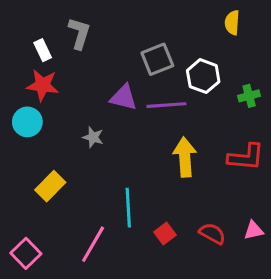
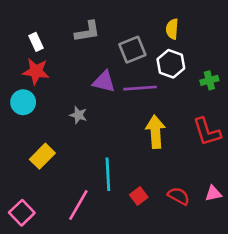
yellow semicircle: (232, 23) -> (172, 29), moved
gray L-shape: (79, 33) -> (87, 32), moved, turned 64
red L-shape: (246, 157) -> (207, 132), turned 68

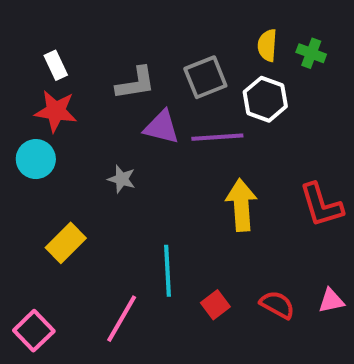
gray L-shape: (87, 32) -> (136, 83), moved
green cross: (209, 80) -> (311, 53), moved, turned 36

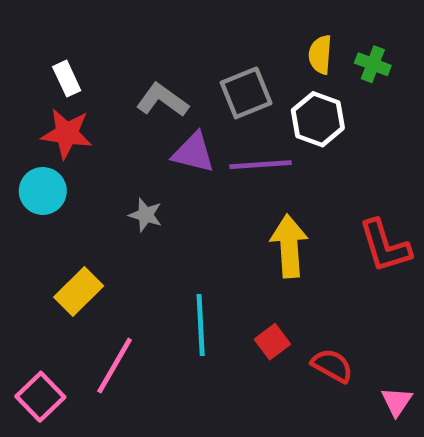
gray L-shape: (136, 83) -> (162, 100), turned -135
pink triangle: (331, 301) -> (397, 401), moved, turned -44
red square: (215, 305) -> (272, 342), moved
pink line: (122, 319) -> (115, 366), moved

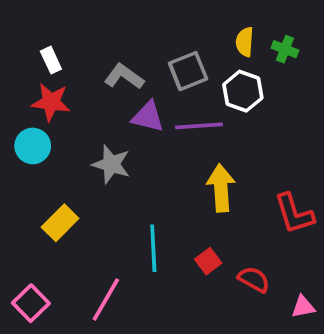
gray star: (146, 215) -> (111, 164), size x1.5
red L-shape: (385, 246) -> (294, 214), moved
pink line: (115, 366) -> (106, 299), moved
pink triangle: (397, 401) -> (303, 307), turned 45

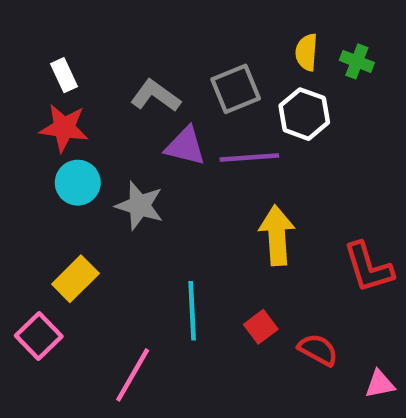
cyan circle: (33, 146) -> (78, 183), moved
pink square: (31, 303) -> (39, 336), moved

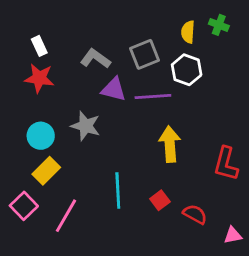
green cross: (357, 61) -> (219, 25), moved
cyan circle: (78, 183) -> (41, 136), moved
red L-shape: (368, 267) -> (226, 164), turned 32
pink line: (133, 375) -> (66, 216), moved

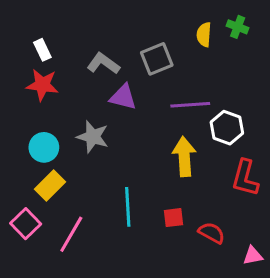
white hexagon: (187, 70) -> (227, 128), moved
purple line: (153, 96) -> (190, 105), moved
red square: (160, 200) -> (174, 218), turned 30

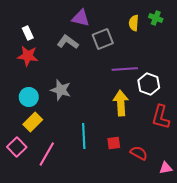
purple triangle: (123, 97) -> (81, 18), moved

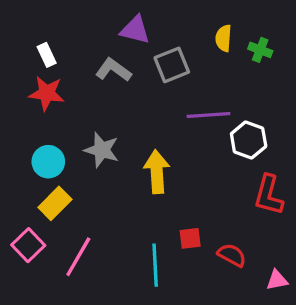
green cross: (156, 18) -> (260, 50), moved
yellow arrow: (121, 103) -> (157, 172), moved
cyan line: (84, 136) -> (155, 265), moved

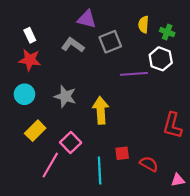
white hexagon: (249, 140) -> (161, 59), moved
cyan circle: (48, 162) -> (24, 94), moved
pink square: (28, 245) -> (71, 143), moved

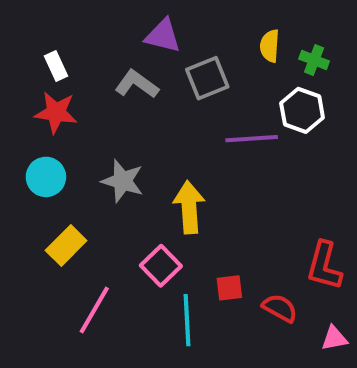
red L-shape: (173, 125) -> (324, 266), moved
pink square: (71, 143) -> (161, 266), moved

